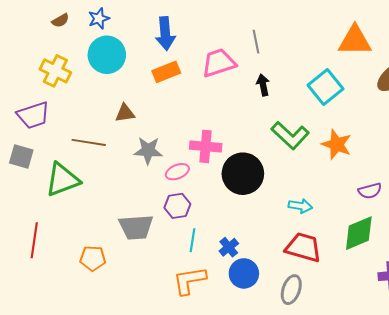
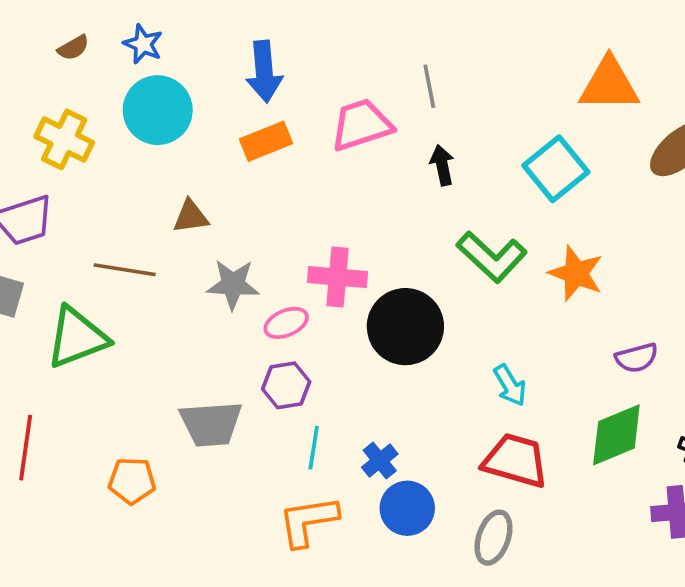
blue star: (99, 18) -> (143, 44), turned -30
cyan arrow: (300, 206) -> (510, 385), turned 50

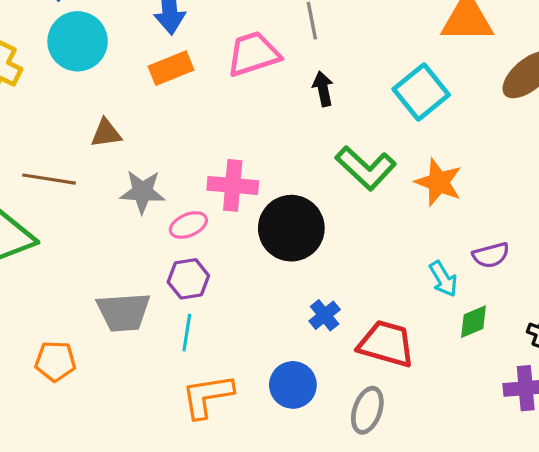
cyan arrow: (510, 385) -> (443, 279), moved
green diamond: (616, 435) -> (473, 322), size x0.6
cyan line: (314, 448) -> (187, 333), moved
blue cross: (380, 461) -> (325, 315), moved

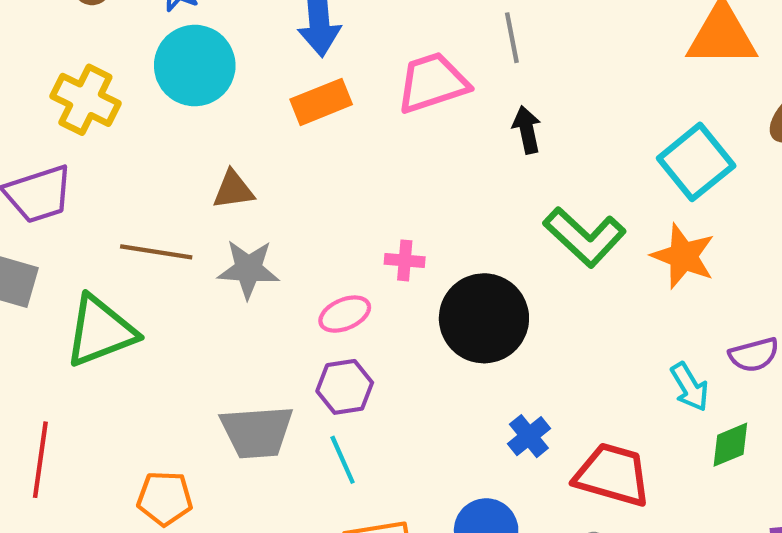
cyan square: (421, 92) -> (696, 162), moved
pink cross: (233, 185) -> (405, 260), size x0.6
gray star: (142, 192) -> (248, 269), moved
cyan line: (187, 333) -> (343, 460), turned -33

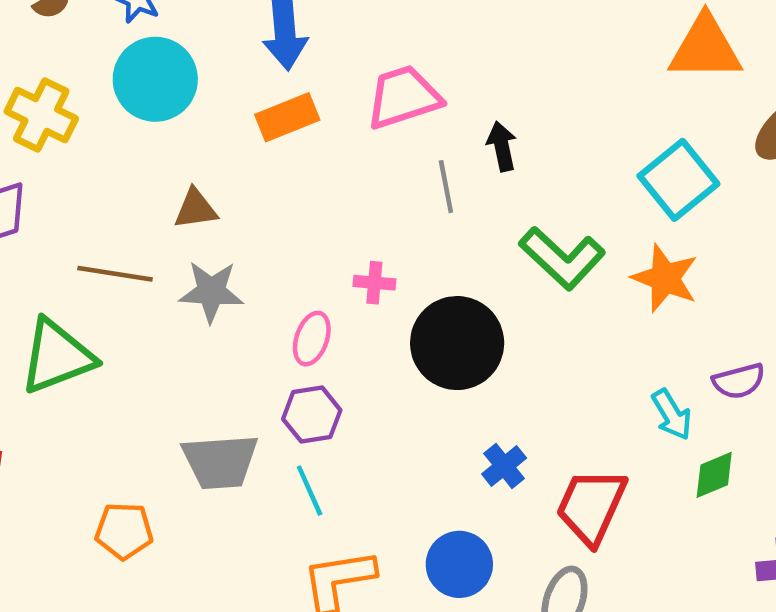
gray line: (512, 38) -> (446, 187), moved
pink ellipse: (345, 314) -> (312, 339), turned -48
red trapezoid: (613, 475) -> (591, 506), turned -82

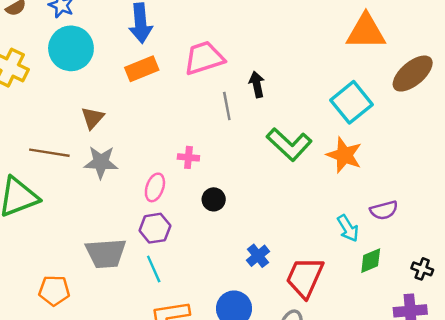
brown triangle: (196, 209) -> (93, 118), turned -40
black circle: (457, 343) -> (214, 199), moved, size x0.5

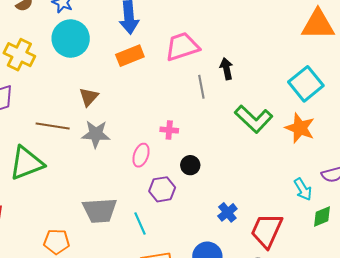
purple hexagon: (155, 228) -> (162, 189), moved

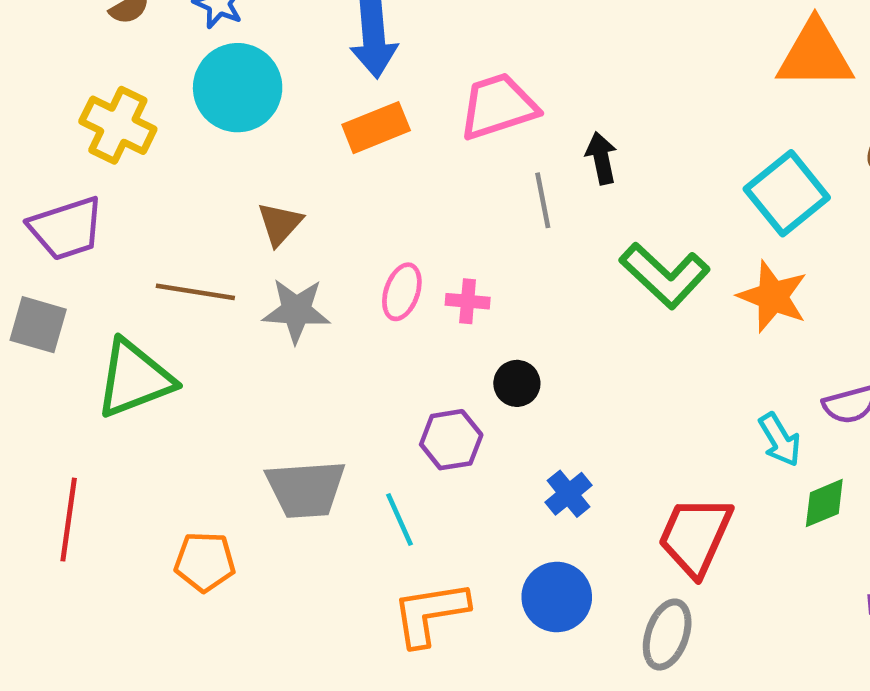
pink ellipse: (141, 155) -> (402, 292), moved
blue cross: (227, 212) -> (569, 494), moved

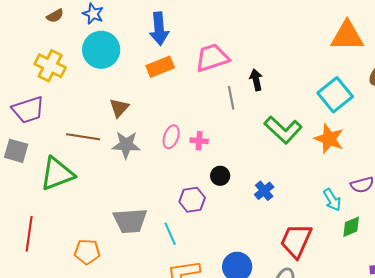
blue cross: (569, 494) -> (264, 191), moved

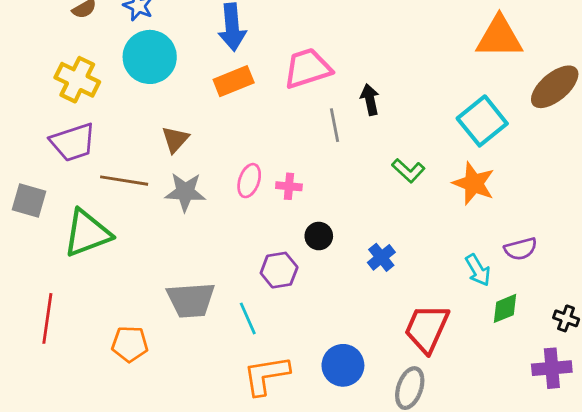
purple trapezoid: (28, 110) -> (73, 142), moved
green L-shape: (283, 130) -> (408, 171), size x0.6

